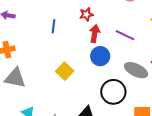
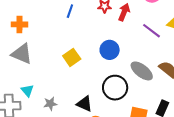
red arrow: (95, 34) -> (124, 12), moved
purple line: (125, 35) -> (151, 31), moved

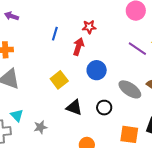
red arrow: (124, 12) -> (78, 47), moved
black circle: (115, 88) -> (104, 108), size x0.6
black triangle: (84, 104) -> (74, 107), moved

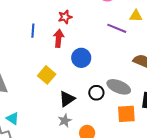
gray ellipse: (130, 89) -> (119, 87), moved
black triangle: (74, 107) -> (67, 99), turned -42
gray star: (40, 127) -> (65, 121), moved

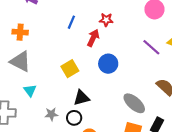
black circle: (96, 93) -> (74, 118), moved
cyan triangle: (13, 118) -> (30, 90), moved
gray star: (65, 121) -> (51, 114), moved

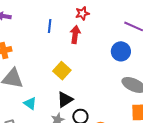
blue circle: (108, 64) -> (121, 51), moved
black triangle: (81, 98) -> (65, 100), moved

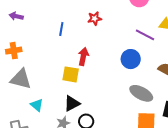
red arrow: (75, 35) -> (83, 56), moved
yellow square: (62, 71) -> (71, 74), turned -36

